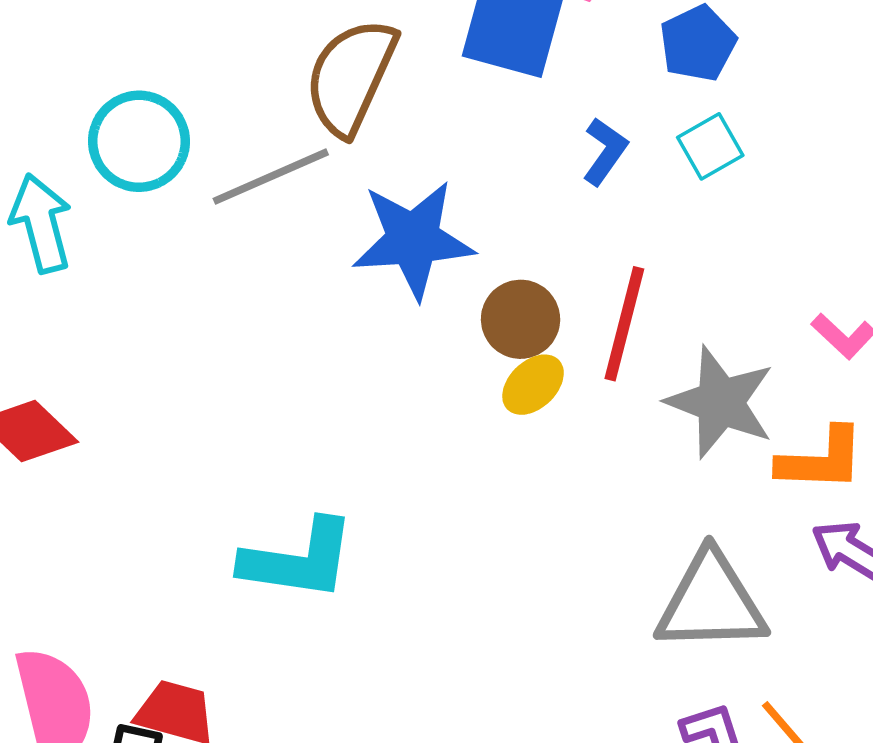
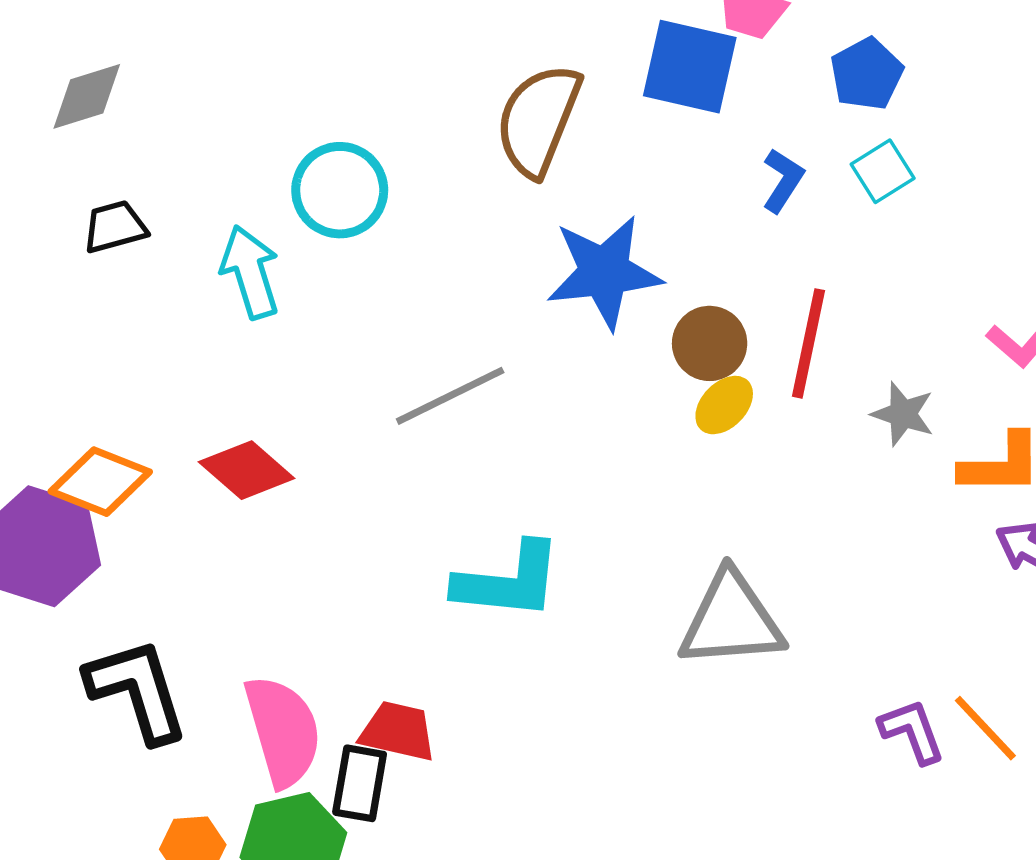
gray line: (271, 177) -> (450, 396), moved
gray star: (720, 402) -> (903, 414), size x0.6
gray triangle: (711, 602) -> (731, 620), moved

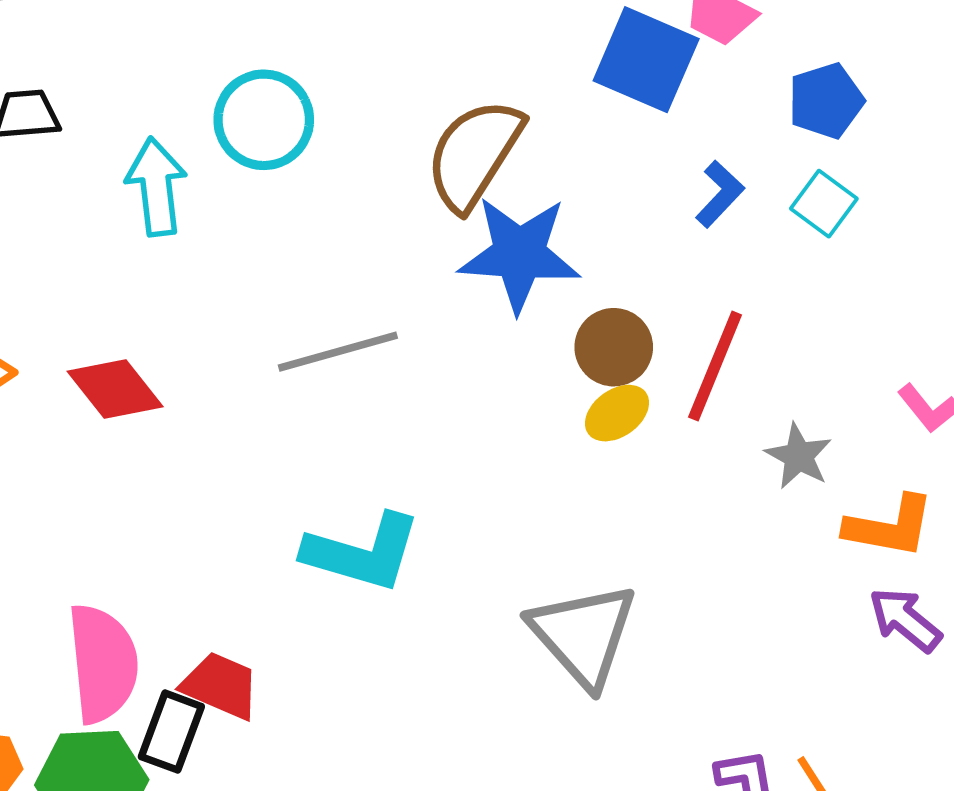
brown semicircle: (538, 120) -> (474, 154), moved
cyan square: (883, 171) -> (824, 204), turned -32
gray triangle: (731, 620) -> (583, 635), turned 42

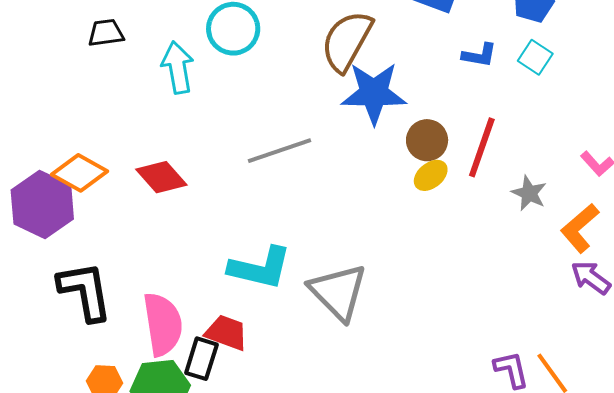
blue L-shape: (720, 194) -> (479, 55), turned 60
orange L-shape: (889, 526) -> (580, 228), turned 132
cyan L-shape: (362, 552) -> (260, 268), moved
gray triangle: (583, 635) -> (338, 292), moved

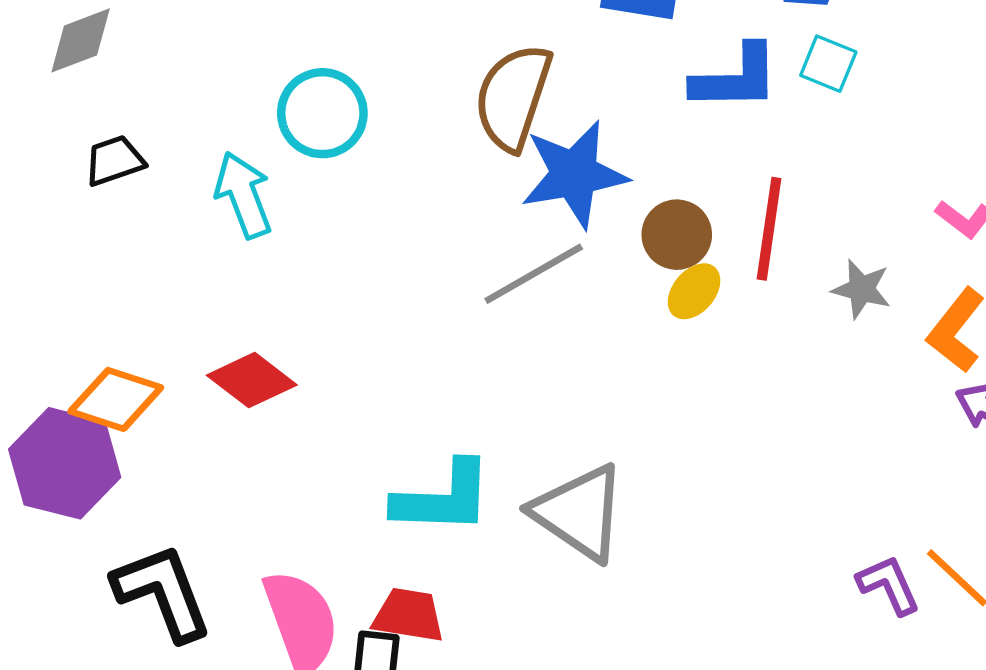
blue L-shape: (479, 55) -> (736, 78), size x1.6
gray line: (280, 151) -> (534, 274), moved

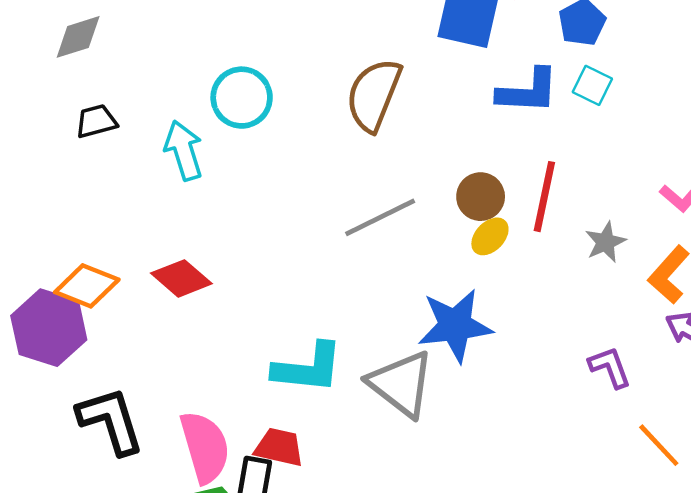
blue star: (574, 174) -> (455, 326), moved
gray star: (862, 289) -> (605, 242), turned 30
purple L-shape: (889, 585) -> (610, 367), moved

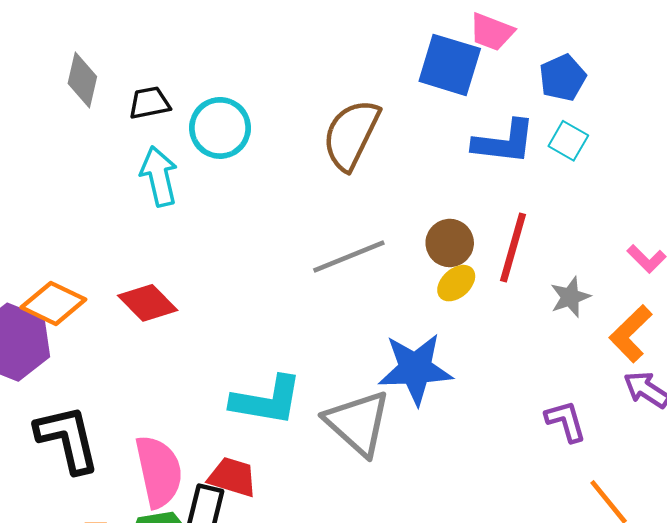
gray diamond: (78, 37) -> (82, 80), moved, turned -64
black trapezoid: (96, 121) -> (149, 103), moved

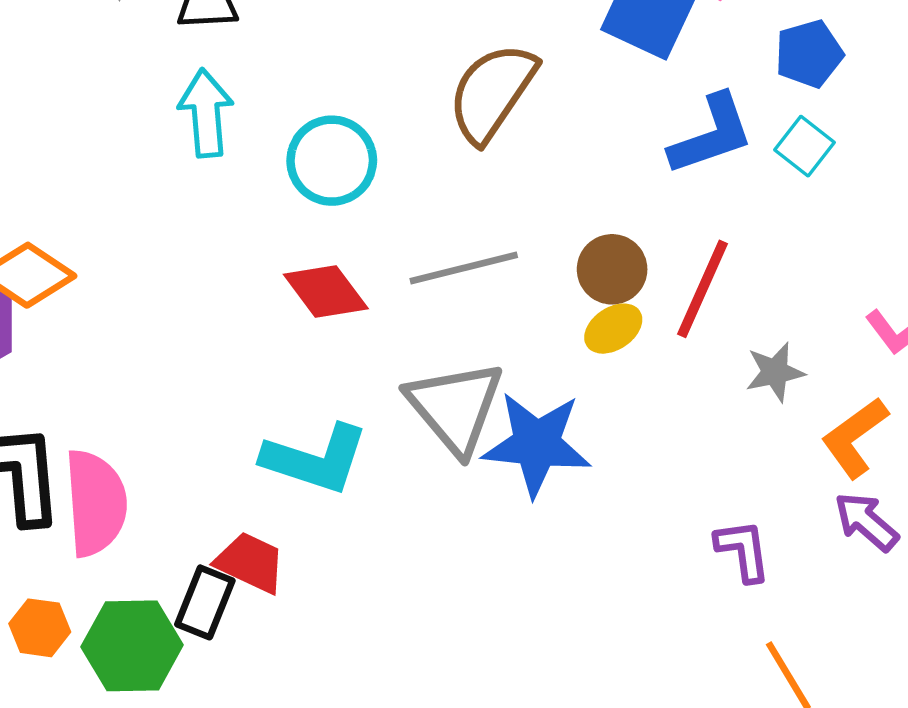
cyan circle: (220, 128) -> (332, 161), moved
blue L-shape: (504, 142) -> (711, 135), turned -34
red diamond: (148, 303) -> (326, 292), moved
gray triangle: (358, 423) -> (455, 407), moved
pink semicircle: (159, 471) -> (96, 503), moved

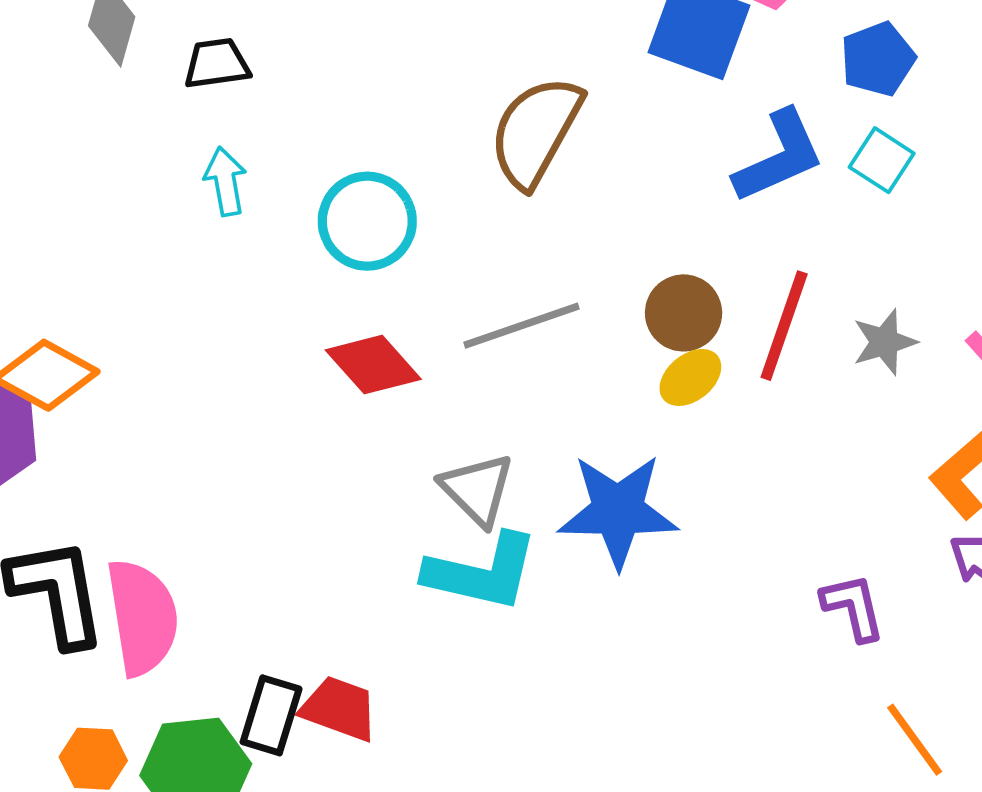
cyan arrow: (206, 113) -> (225, 181), size x0.7
gray star: (775, 372) -> (884, 342), moved
gray triangle: (455, 407) -> (477, 489), moved, size x0.7
cyan L-shape: (315, 459) -> (482, 572), moved
red trapezoid: (250, 562) -> (339, 709), moved

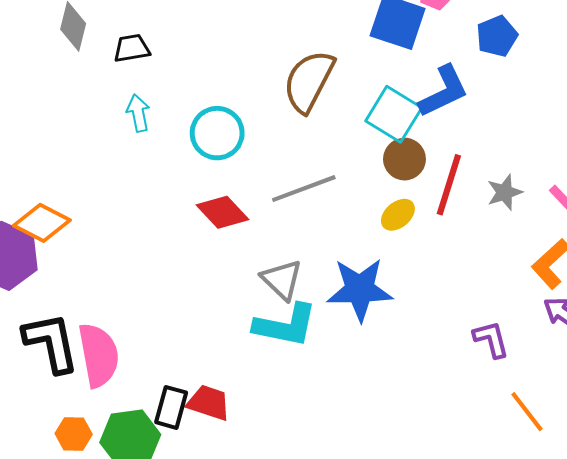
cyan square: (882, 160) -> (394, 114), moved, size x1.6
brown circle: (684, 313) -> (404, 159), moved

